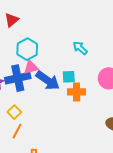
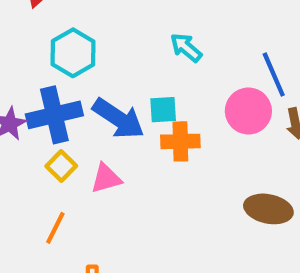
pink triangle: (31, 67) -> (106, 178), moved
yellow square: (14, 112) -> (61, 166), moved

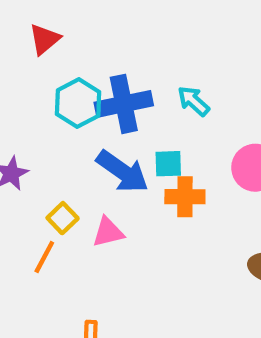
blue cross: (54, 115) -> (124, 104), moved
orange line: (55, 228) -> (44, 257), moved

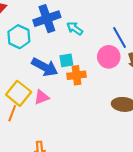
blue cross: (124, 104) -> (47, 19), moved
yellow square: (63, 218) -> (19, 93), size x1.6

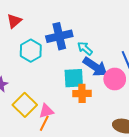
cyan square: (66, 60) -> (74, 78), size x1.5
blue arrow: (45, 67) -> (95, 67), moved
orange line: (12, 113) -> (44, 123), moved

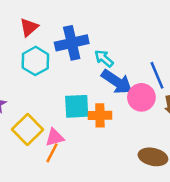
red triangle: (14, 21) -> (29, 27), moved
cyan square: (74, 78) -> (77, 106), moved

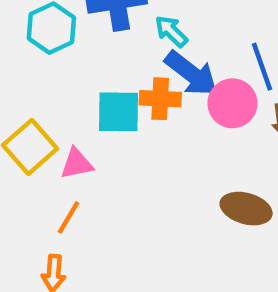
orange cross: (100, 115) -> (160, 99), moved
orange line: (52, 153) -> (69, 217), moved

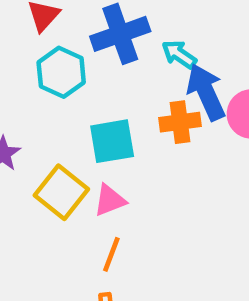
blue arrow: (191, 73) -> (206, 92), turned -142
cyan square: (118, 112) -> (112, 141), moved

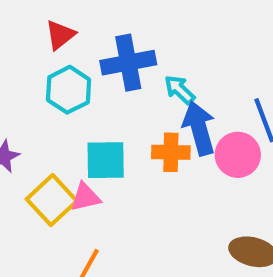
pink triangle: (110, 200) -> (85, 197), moved

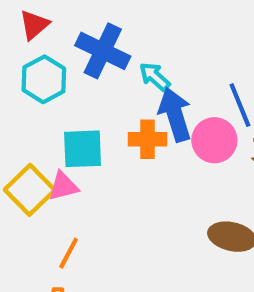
blue cross: (128, 63) -> (103, 51), turned 38

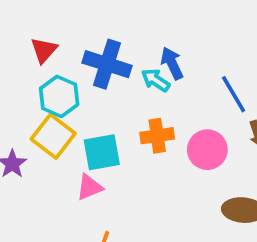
blue arrow: (175, 115) -> (172, 63), moved, size x0.7
pink circle: (214, 140) -> (207, 150), moved
yellow square: (30, 190) -> (53, 136), moved

